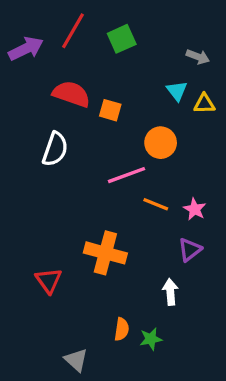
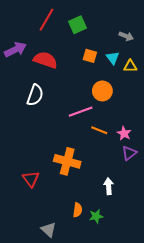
purple arrow: (26, 49) -> (15, 50), moved
orange square: (110, 110) -> (90, 56), moved
purple triangle: (190, 250) -> (129, 153), moved

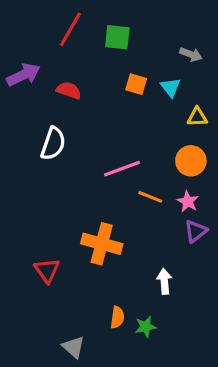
green square: (78, 25) -> (117, 37), turned 30
red semicircle: (45, 60) -> (69, 90), size x0.7
yellow triangle: (130, 66) -> (197, 117), moved
orange circle: (102, 91) -> (191, 161), moved

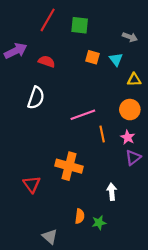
orange line: (150, 197) -> (102, 134), turned 56

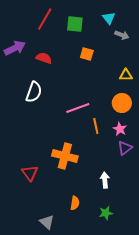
cyan triangle: (116, 59) -> (109, 18), moved
green star: (99, 223) -> (106, 213), moved

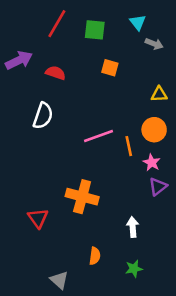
orange line: (96, 126) -> (129, 146), moved

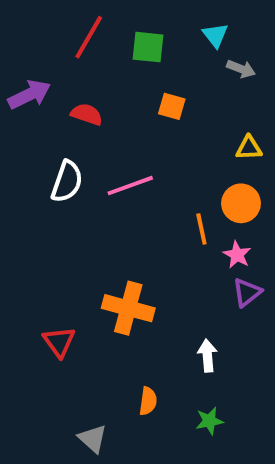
pink line: (99, 136) -> (130, 186), moved

